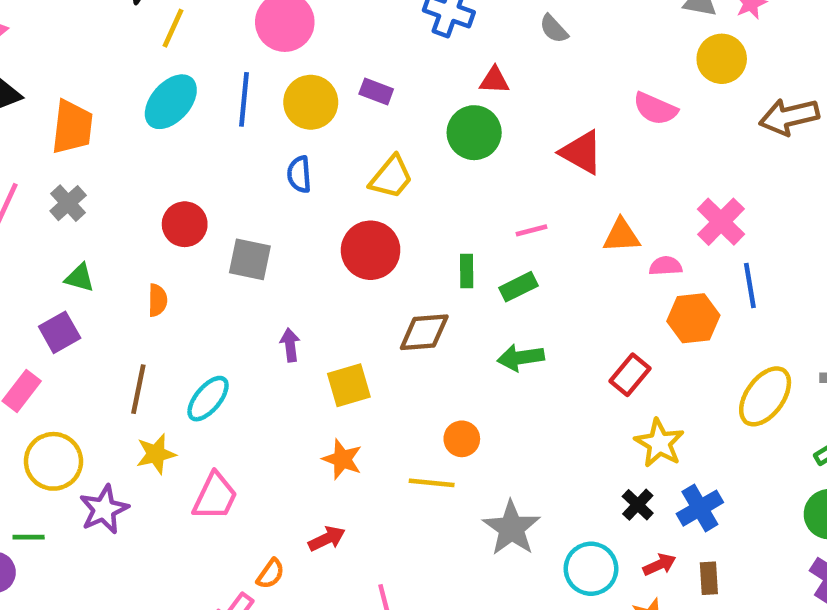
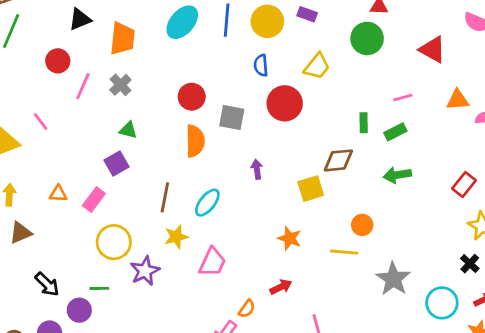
red circle: (371, 250) -> (285, 103), moved
orange semicircle: (157, 300) -> (195, 141), moved, size x1.6
yellow square: (349, 385) -> (311, 189), moved

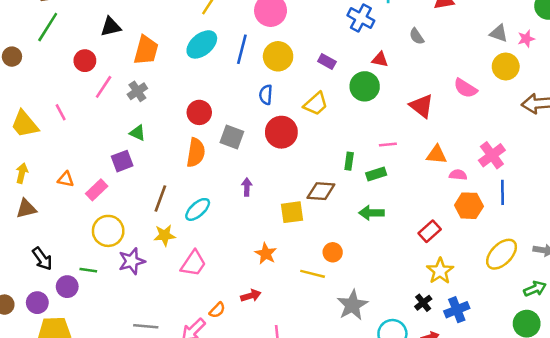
purple rectangle: (307, 14) -> (327, 62), moved

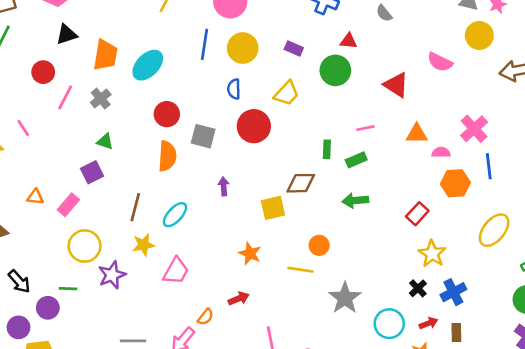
cyan ellipse: (202, 44) -> (148, 65), moved

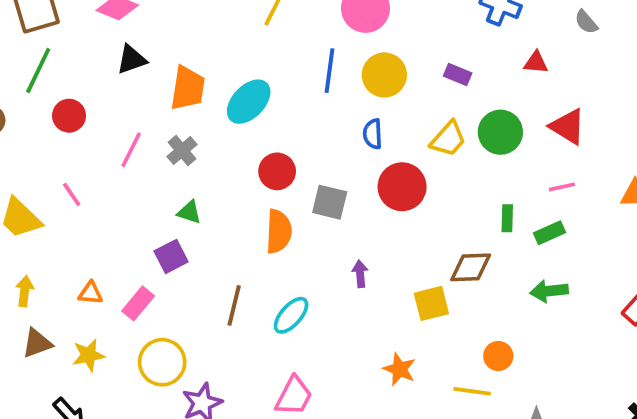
green circle: (335, 70) -> (500, 132), moved
red circle: (43, 72) -> (69, 116), moved
red triangle: (396, 85) -> (568, 126), moved
yellow star: (143, 245) -> (88, 355), moved

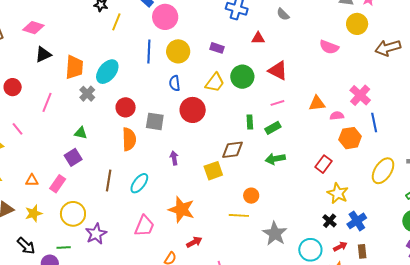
gray cross: (182, 151) -> (87, 94), moved
orange star: (399, 369) -> (181, 210), moved, size x1.5

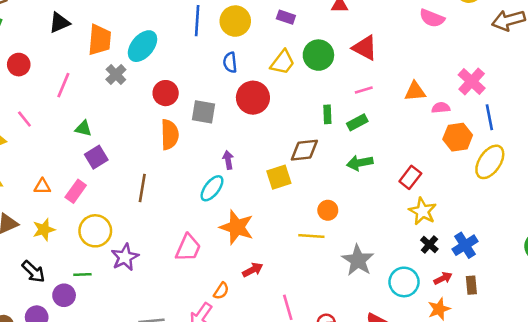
green triangle: (81, 133) -> (83, 129), moved
red rectangle: (323, 164) -> (410, 177), moved
yellow ellipse: (383, 171) -> (490, 162), moved
cyan ellipse: (139, 183) -> (212, 188), moved
yellow star: (338, 193) -> (423, 211), moved

